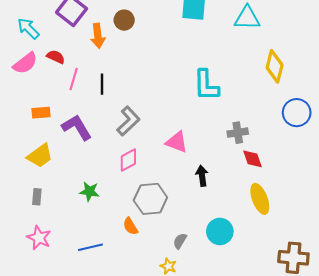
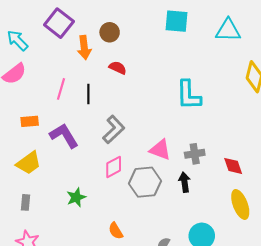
red semicircle: (56, 57) -> (118, 68), moved
gray cross: (238, 133) -> (195, 154), moved
green star: (89, 191) -> (76, 197), turned -30
gray hexagon: (150, 199) -> (145, 182), moved

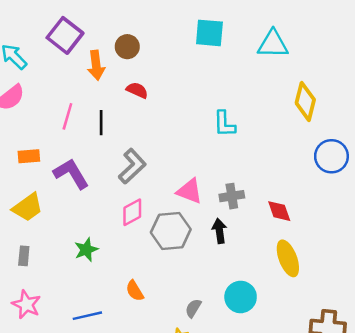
cyan L-shape: (189, 95) -> (224, 124), size x0.7

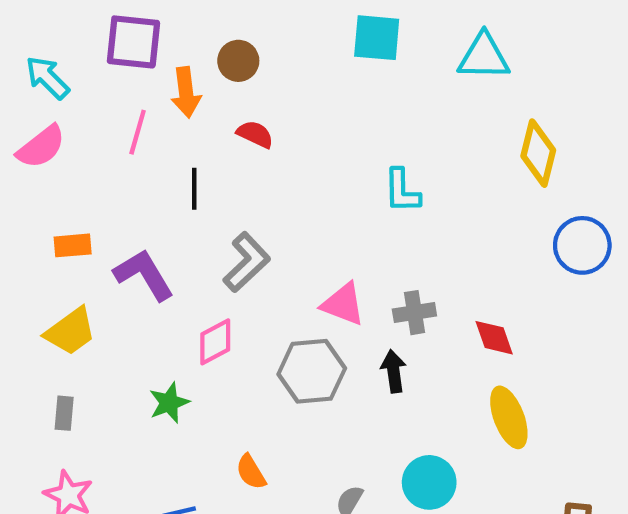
purple square: (65, 35) -> (133, 42), turned -32
pink line: (67, 116) -> (138, 132), moved
pink diamond: (132, 212) -> (215, 342), moved

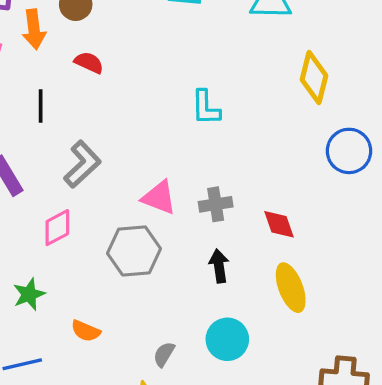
black arrow: (394, 371) -> (219, 266), moved
green star: (169, 403) -> (29, 294), moved
orange semicircle: (251, 472) -> (86, 331), turned -36

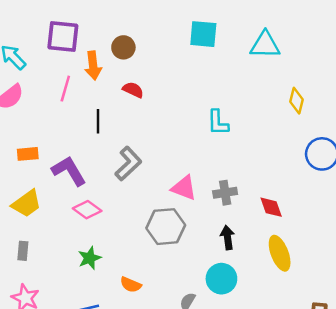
yellow diamond: (314, 78) -> (297, 101), size x0.7
pink diamond: (57, 228) -> (87, 210), moved, turned 64
cyan circle: (227, 339) -> (221, 279), moved

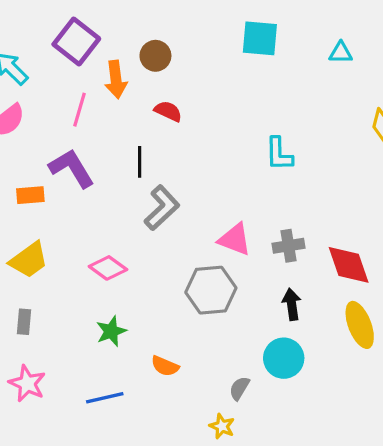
purple square: (63, 37) -> (76, 42), turned 32
cyan triangle: (265, 45) -> (341, 53), size x0.6
black line: (98, 121) -> (140, 162), moved
purple L-shape: (69, 171) -> (72, 168), moved
red diamond: (271, 207) -> (349, 265), size x1.4

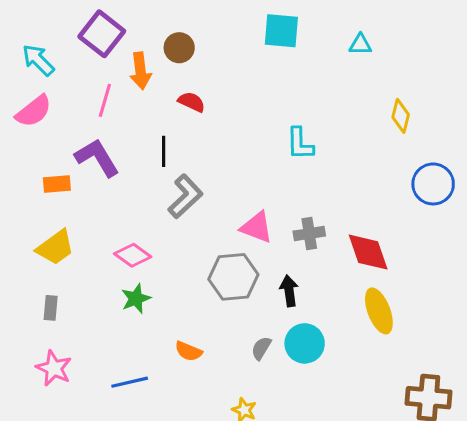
black arrow: (292, 304) -> (289, 291), moved
green star: (111, 331) -> (136, 299), moved
gray semicircle: (239, 388) -> (261, 348), moved

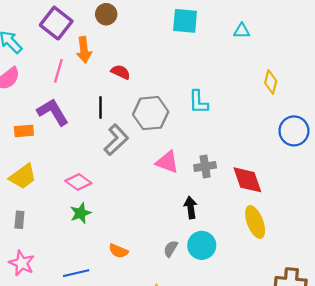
brown circle: (179, 48) -> (106, 14), moved
gray hexagon: (233, 277) -> (151, 113), moved

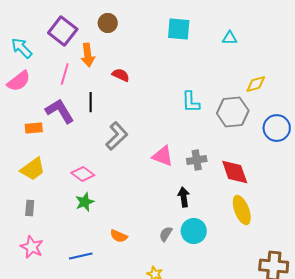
yellow diamond: (271, 82) -> (256, 84), turned 60
black line: (101, 108) -> (91, 102), moved
gray hexagon: (151, 113) -> (233, 112), moved

